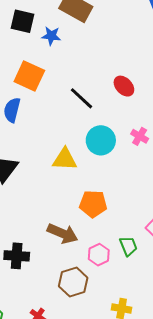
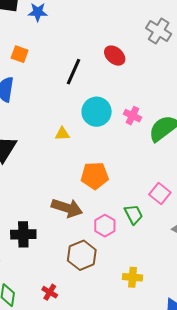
orange square: (29, 76) -> (20, 54), size x0.6
black line: (82, 98) -> (74, 72), turned 76
pink cross: (140, 136) -> (132, 116), moved
yellow triangle: (65, 159) -> (62, 134), size x0.6

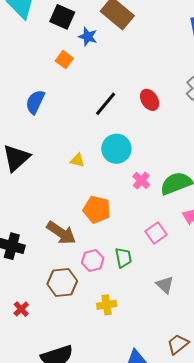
orange square: (20, 54) -> (64, 60), moved
pink cross: (132, 116) -> (141, 180), moved
pink square: (160, 193) -> (156, 233), moved
yellow cross: (133, 277) -> (107, 305), moved, turned -30

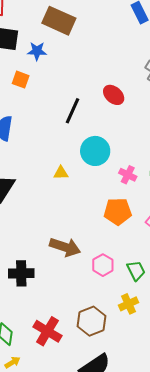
orange pentagon: (97, 210) -> (118, 211), moved
green trapezoid: (123, 258) -> (136, 271), moved
brown hexagon: (62, 282) -> (92, 321), moved
red cross: (21, 309) -> (47, 331), size x1.8

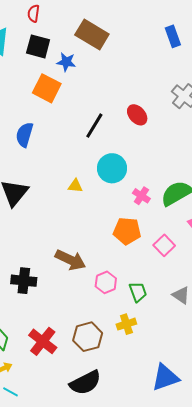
orange square: (21, 80) -> (47, 88), size x1.6

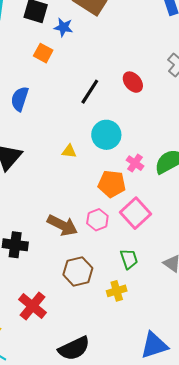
orange square: (47, 88) -> (43, 53), size x0.7
orange pentagon: (127, 231) -> (112, 184), moved
pink square: (164, 245) -> (135, 213), moved, size x1.4
pink hexagon: (106, 282) -> (97, 220), moved
brown hexagon: (88, 337) -> (78, 271), moved

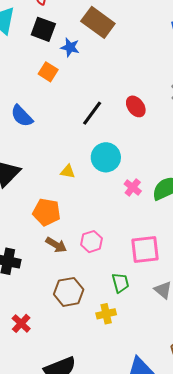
blue semicircle: (20, 99) -> (22, 116), turned -65
orange pentagon: (112, 184) -> (47, 212), moved
pink square: (135, 213) -> (145, 250), moved, turned 32
brown arrow: (62, 225) -> (56, 245), size x0.7
red cross: (33, 306) -> (21, 323), size x0.7

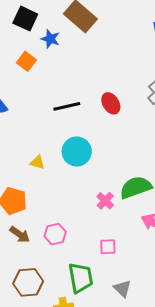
black line: (92, 113) -> (67, 106), turned 36
pink cross: (133, 187) -> (105, 201), moved
pink square: (145, 250) -> (108, 247), size x0.6
green trapezoid: (120, 283) -> (81, 278), size x1.5

